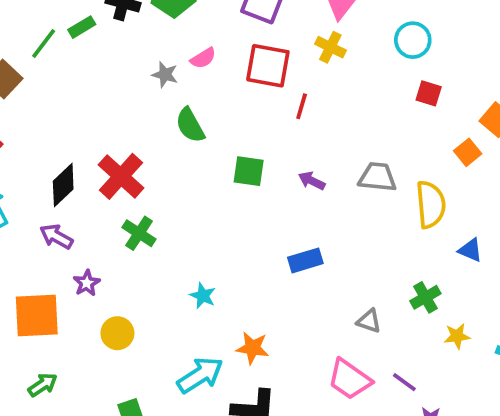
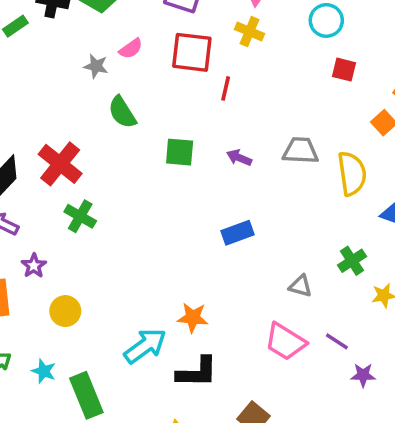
cyan star: (203, 296) -> (44, 371), moved

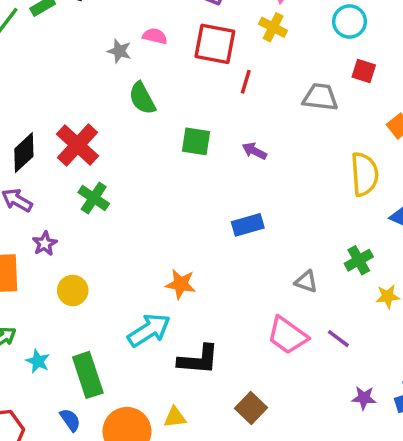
pink semicircle: (131, 49) -> (155, 36), turned -135
gray trapezoid: (301, 151) -> (320, 97), moved
orange star: (193, 318) -> (181, 284), moved
cyan star: (44, 371) -> (38, 361), moved
purple star: (363, 375) -> (364, 398), moved

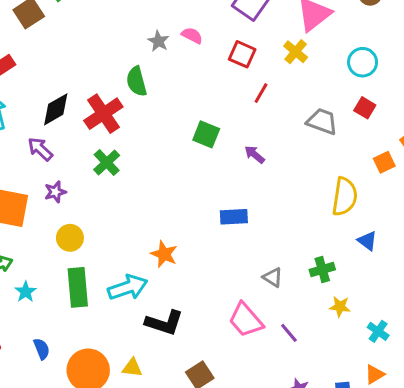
red square: (215, 44) -> (242, 54), size x0.7
green semicircle: (142, 98) -> (137, 81), moved
green rectangle: (88, 375) -> (78, 287), moved

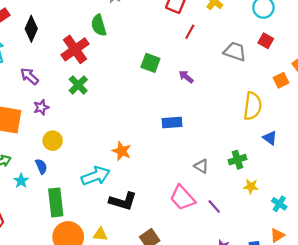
black diamond: (56, 109) -> (31, 29), moved, turned -35
green rectangle: (78, 287) -> (56, 202), moved
blue semicircle: (42, 349) -> (41, 166), moved

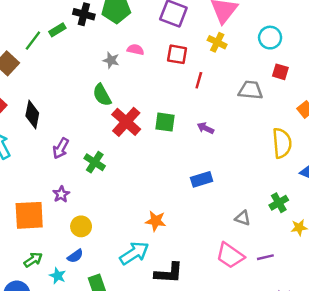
red cross: (75, 49) -> (126, 122), moved
purple arrow: (29, 76) -> (61, 148), moved, turned -90
blue semicircle: (41, 166) -> (75, 256), turned 91
purple line: (214, 207) -> (265, 257), turned -49

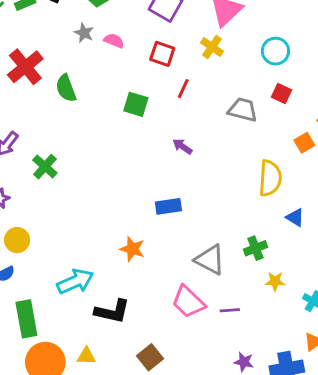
gray star: (111, 60) -> (84, 33), moved
red cross: (126, 122) -> (25, 67), moved
green square: (165, 122) -> (136, 104), moved
gray triangle: (243, 218) -> (210, 260), size x1.6
orange star: (156, 221) -> (132, 249), moved

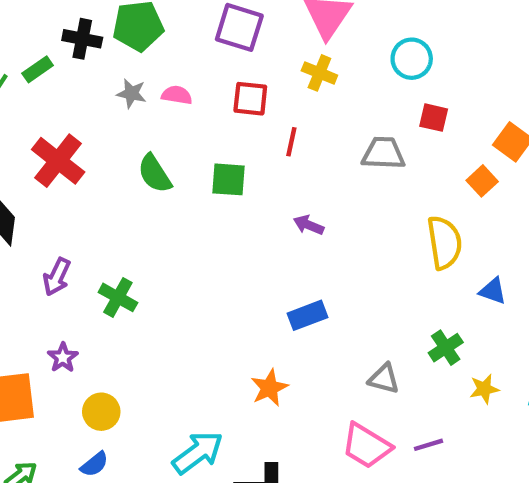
green semicircle: (66, 88) -> (155, 174), moved
orange star: (132, 249) -> (269, 388), turned -30
gray triangle: (210, 260) -> (384, 379), size x0.7

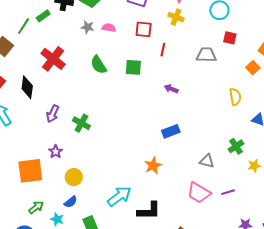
yellow semicircle: (444, 243) -> (235, 97), size x0.7

